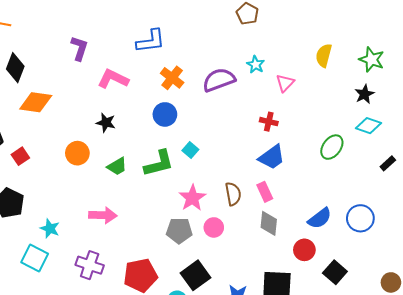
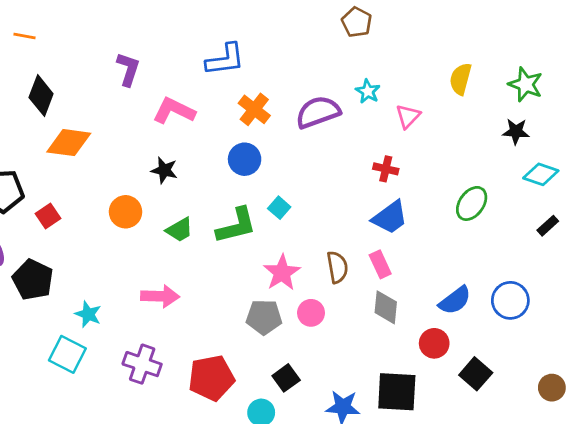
black star: (364, 94) -> (516, 132), turned 30
cyan diamond: (369, 126) -> (541, 174), moved
black square: (195, 275) -> (286, 378), size x0.7

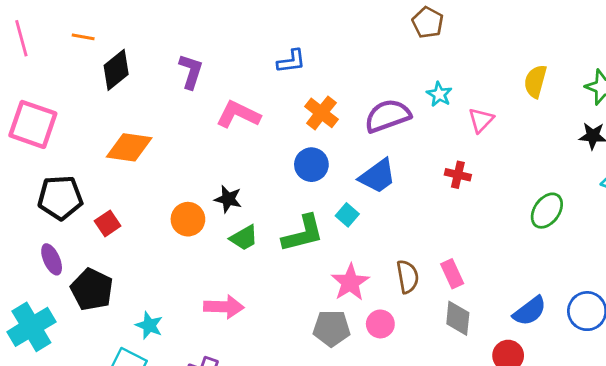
blue L-shape: (225, 60) -> (291, 61), size x0.7
black diamond: (41, 96) -> (116, 70), moved, turned 30
black star: (164, 170) -> (228, 199), moved
blue trapezoid: (390, 217) -> (377, 176), moved

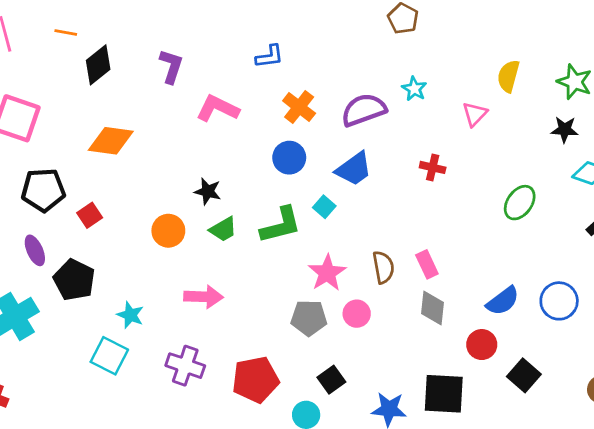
pink triangle: (481, 120) -> (475, 114), moved
orange circle: (188, 219) -> (168, 231), moved

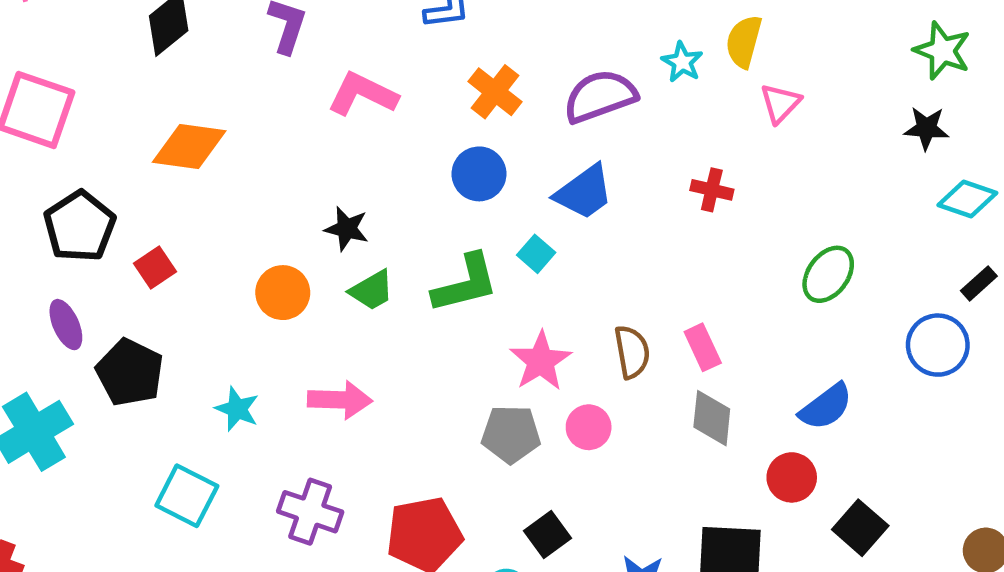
yellow semicircle: (508, 76) -> (744, 42), moved
black pentagon: (43, 190) -> (80, 226), turned -30
green ellipse: (520, 203) -> (828, 274), moved
blue circle: (559, 301) -> (938, 345), moved
cyan star: (130, 315) -> (237, 409), moved

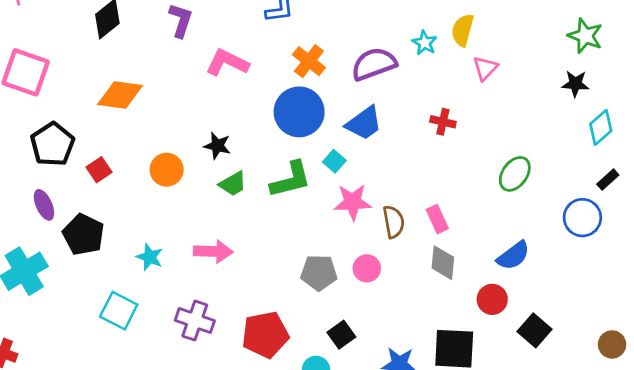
blue circle: (479, 174) -> (299, 112), size x1.5
cyan diamond: (967, 199) -> (601, 127), turned -60
orange circle: (283, 293) -> (167, 170), moved
pink star: (541, 361) -> (353, 202), moved, turned 30

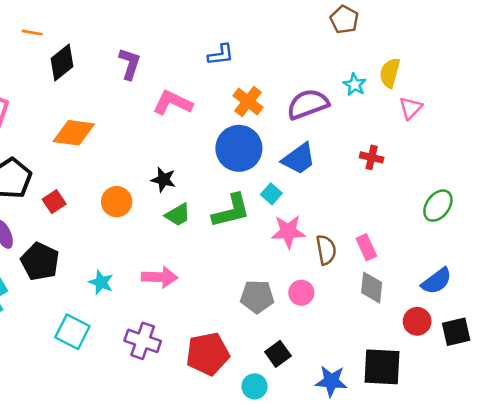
black square: (535, 330) -> (456, 332), moved, turned 36

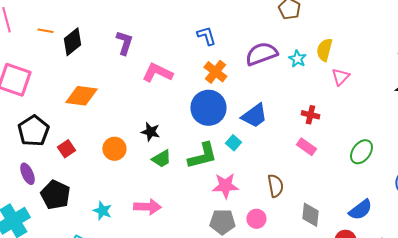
orange line: (32, 33) -> (45, 31), moved
blue L-shape: (221, 55) -> (206, 36), moved, turned -100
purple semicircle: (308, 104) -> (261, 54), moved
pink star: (288, 232) -> (225, 186), moved
pink rectangle: (366, 247) -> (306, 147), moved, turned -30

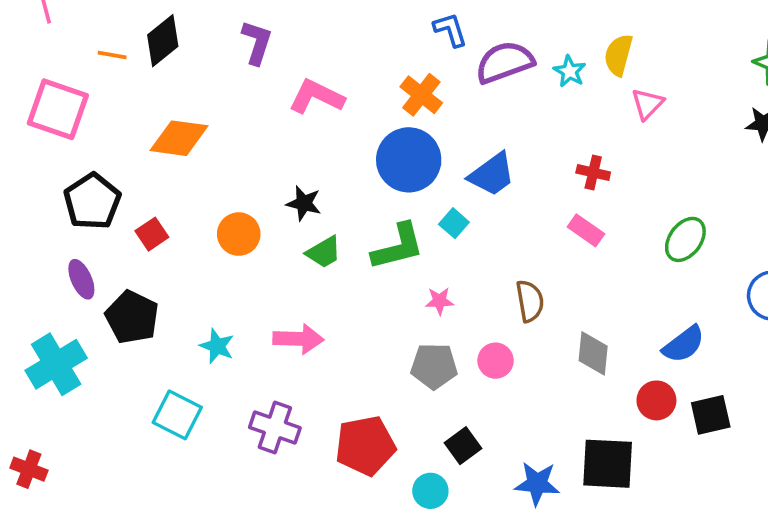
orange line: (45, 31) -> (112, 55), moved
blue L-shape: (206, 36) -> (450, 30), moved
pink star: (225, 186) -> (439, 301), size x0.6

